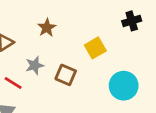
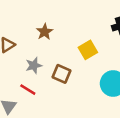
red line: (13, 83) -> (28, 90), moved

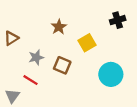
brown star: (45, 32) -> (59, 27), moved

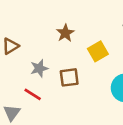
brown square: (62, 65) -> (69, 77), turned -30

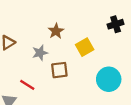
gray star: (39, 68) -> (40, 53), moved

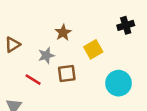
red line: (27, 85) -> (33, 80), moved

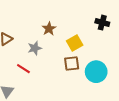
black cross: (126, 25) -> (102, 23), turned 32
brown square: (67, 74) -> (72, 64), moved

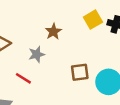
yellow square: (75, 43) -> (93, 20), moved

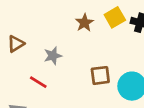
brown star: (53, 32) -> (84, 23), moved

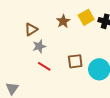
brown triangle: (16, 44) -> (31, 29), moved
red line: (38, 82) -> (44, 66), moved

